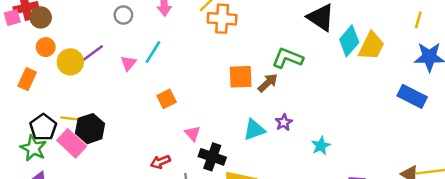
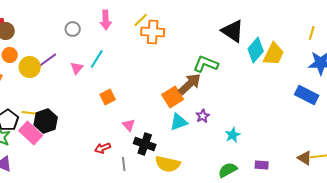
orange square: (241, 77) -> (173, 97), moved, turned -30
brown arrow: (268, 83) -> (190, 84), size x1.4

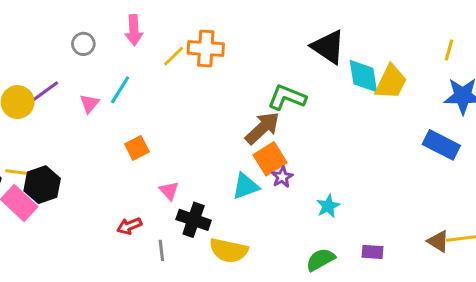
yellow line: (141, 20) -> (174, 56), moved
cyan diamond: (256, 50) -> (363, 76), turned -50
orange square: (173, 97) -> (270, 159), moved

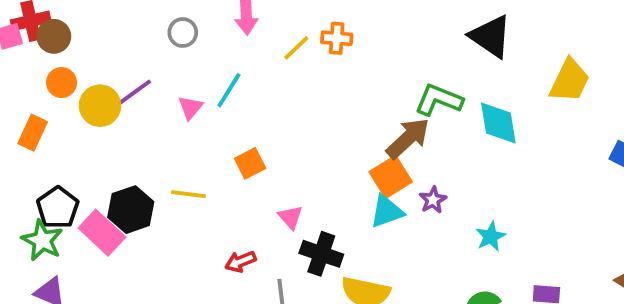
orange cross: (206, 48) -> (337, 38), size x0.7
cyan diamond: (363, 76) -> (498, 123), moved
orange square: (270, 159) -> (391, 177), moved
yellow line: (19, 172) -> (189, 194), moved

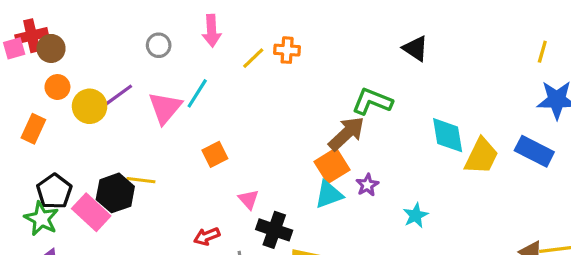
black triangle: (491, 36) -> (416, 48), size x0.7
yellow trapezoid: (570, 81) -> (481, 156), moved
pink triangle: (190, 108) -> (165, 108), size x1.6
cyan diamond: (498, 123) -> (448, 135), moved
yellow line: (189, 194) -> (141, 180), moved

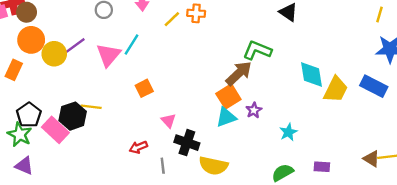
orange circle: (57, 87) -> (31, 40), size x1.5

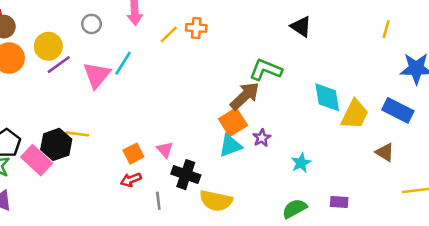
yellow line: (380, 15) -> (386, 29), moved
yellow circle: (54, 54) -> (48, 46), moved
orange square: (144, 88) -> (133, 154), moved
brown triangle: (371, 159) -> (385, 152), moved

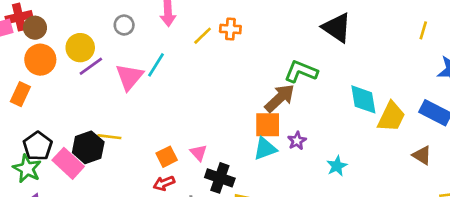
black triangle: (301, 27) -> (337, 28), size x1.4
orange square: (233, 122) -> (268, 125), turned 32

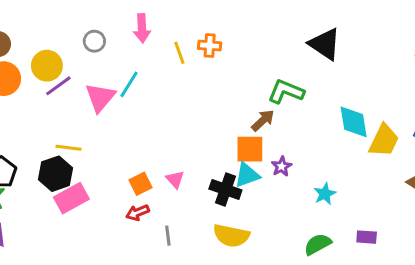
yellow line: (203, 36) -> (179, 53), turned -66
brown arrow: (280, 98) -> (263, 120), size x0.7
yellow line: (109, 137) -> (68, 148), moved
pink rectangle: (68, 163) -> (71, 198), moved, turned -72
black cross: (220, 178) -> (225, 190), moved

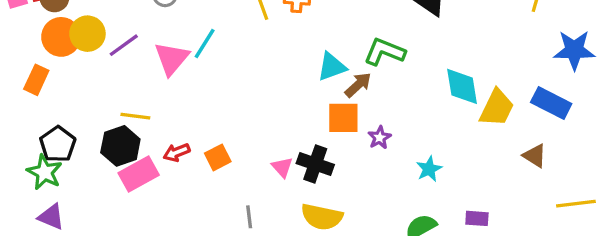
yellow circle: (47, 66) -> (87, 34), moved
cyan triangle: (247, 175) -> (332, 67), moved
pink triangle: (175, 179) -> (282, 167), moved
red arrow: (138, 213) -> (177, 152), moved

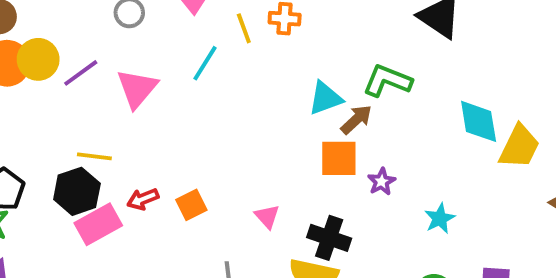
cyan line: (205, 44) -> (205, 63), moved
black cross: (315, 164) -> (329, 238), moved

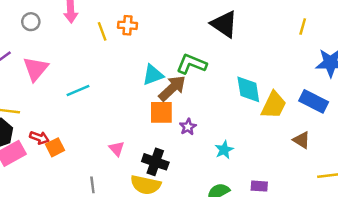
cyan line: (205, 63) -> (78, 91), moved, turned 35
brown arrow: (356, 119) -> (172, 88), size x1.4
red arrow: (143, 199) -> (39, 138), turned -138
orange square: (191, 205) -> (55, 147), moved

